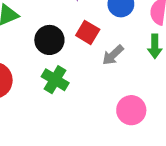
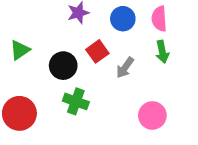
red square: (88, 32) -> (97, 51), turned 35

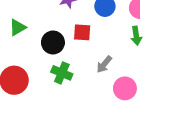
red square: (97, 51) -> (82, 32), turned 36
gray arrow: (125, 68) -> (104, 64), moved

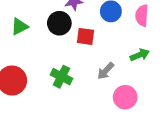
green arrow: (136, 36) -> (140, 55), moved, turned -108
black circle: (53, 42) -> (59, 23), moved

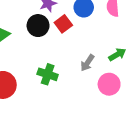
red square: (85, 36) -> (63, 24), moved, turned -36
green arrow: (140, 55) -> (117, 54), moved

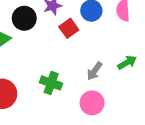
black circle: (38, 26) -> (24, 18), moved
pink circle: (109, 84) -> (92, 103), moved

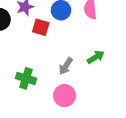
red square: (69, 28) -> (41, 27), turned -36

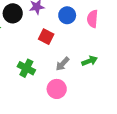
red square: (41, 27) -> (46, 37), moved

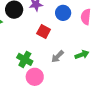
pink circle: (57, 89) -> (35, 77), moved

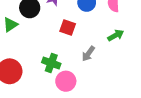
green arrow: (82, 55) -> (116, 35), moved

